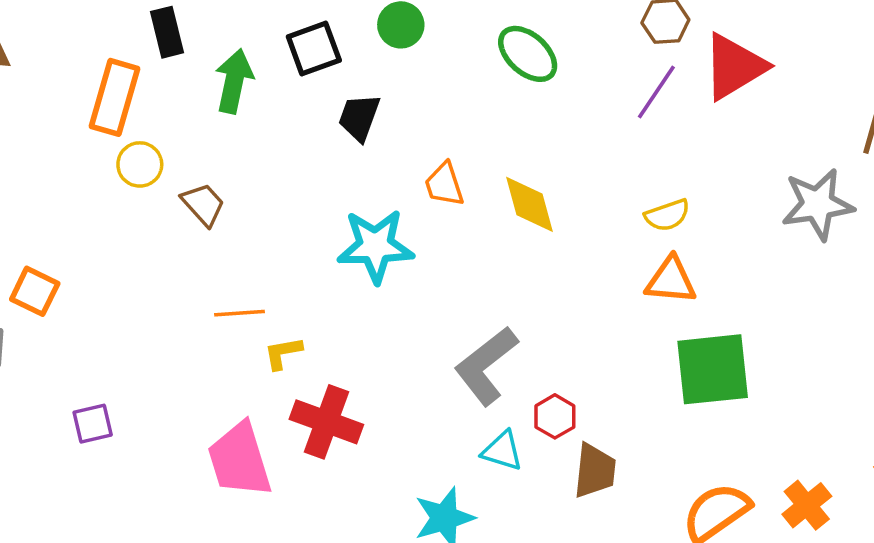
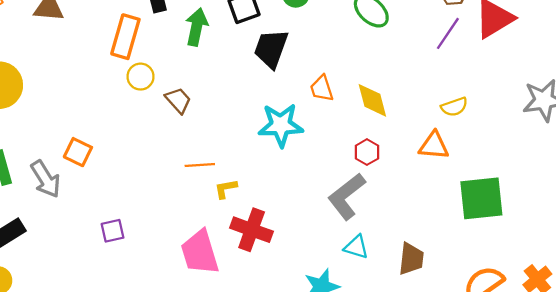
black trapezoid: (359, 117) -> (271, 49), size x1.4
orange triangle: (671, 280) -> (434, 146), moved
red hexagon: (555, 416) -> (367, 152), moved

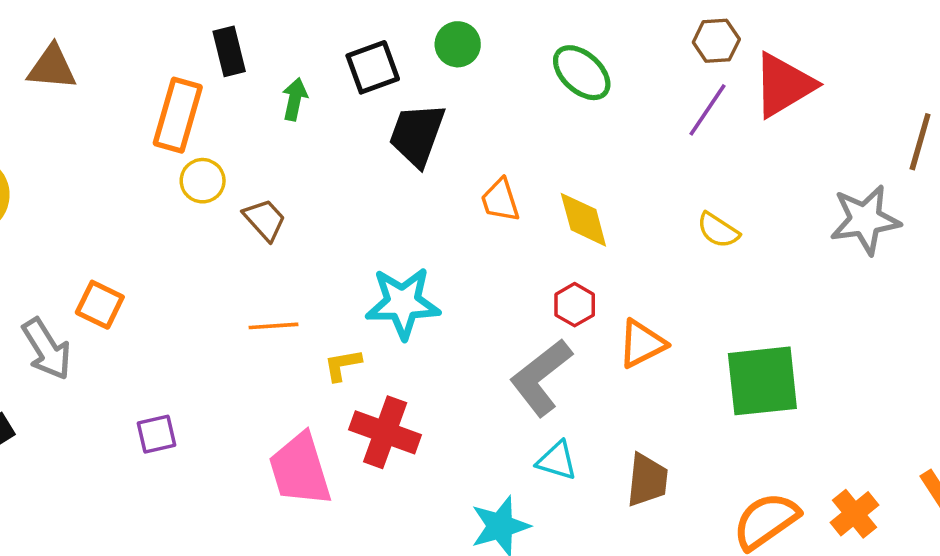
green arrow: (197, 27) -> (295, 99), size x0.7
yellow semicircle: (454, 107) -> (718, 230), turned 52
cyan star: (281, 125) -> (403, 303), moved
orange triangle: (434, 146) -> (642, 344), moved, turned -32
orange line: (200, 165) -> (273, 326), moved

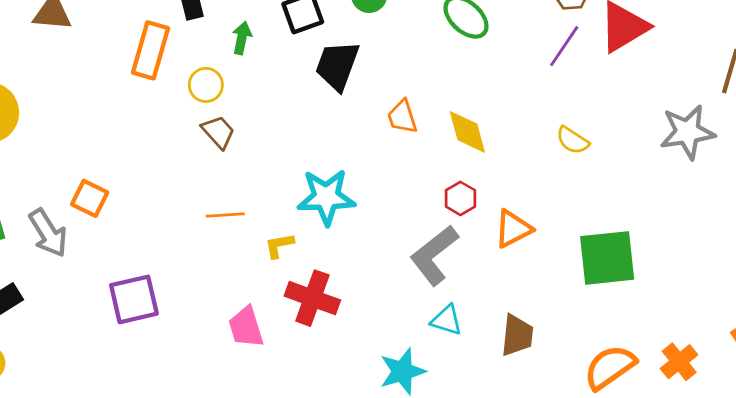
yellow circle: (203, 181) -> (206, 85), moved
purple square: (157, 434) -> (134, 299), size x1.6
pink trapezoid: (300, 469) -> (246, 327), size x0.7

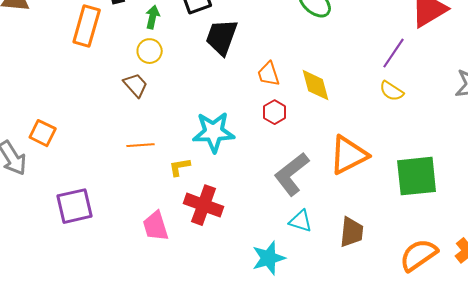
purple line: (564, 46) -> (394, 53), moved
yellow circle: (206, 85) -> (150, 51), moved
red hexagon: (460, 198) -> (275, 112), moved
orange triangle: (513, 229) -> (349, 155), size x1.4

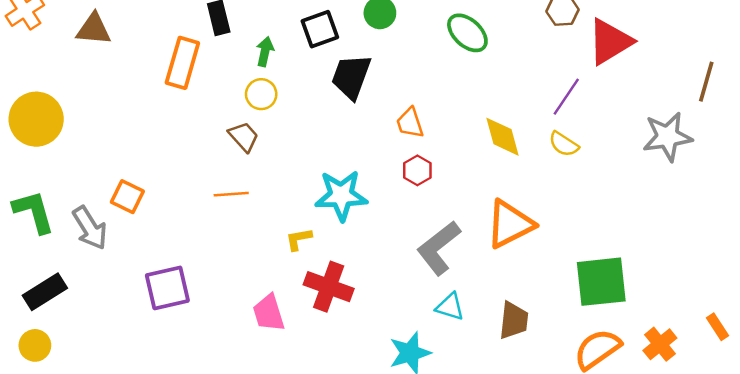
yellow diamond: (316, 85) -> (502, 137), moved
orange line: (141, 145) -> (231, 194), moved
green square: (417, 176) -> (601, 282), moved

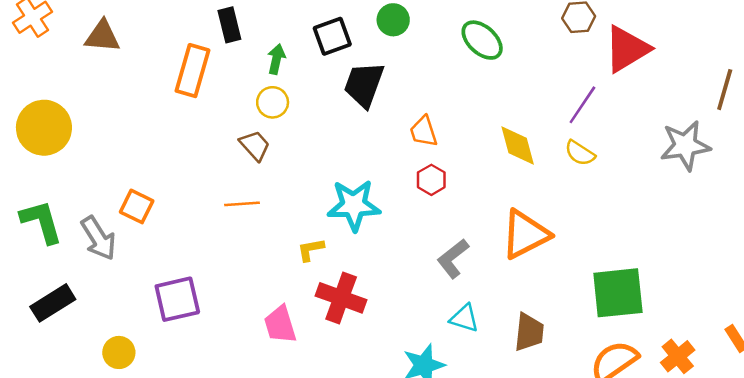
gray L-shape: (439, 248) -> (453, 259), size x0.7
yellow circle: (35, 345) -> (119, 352), moved

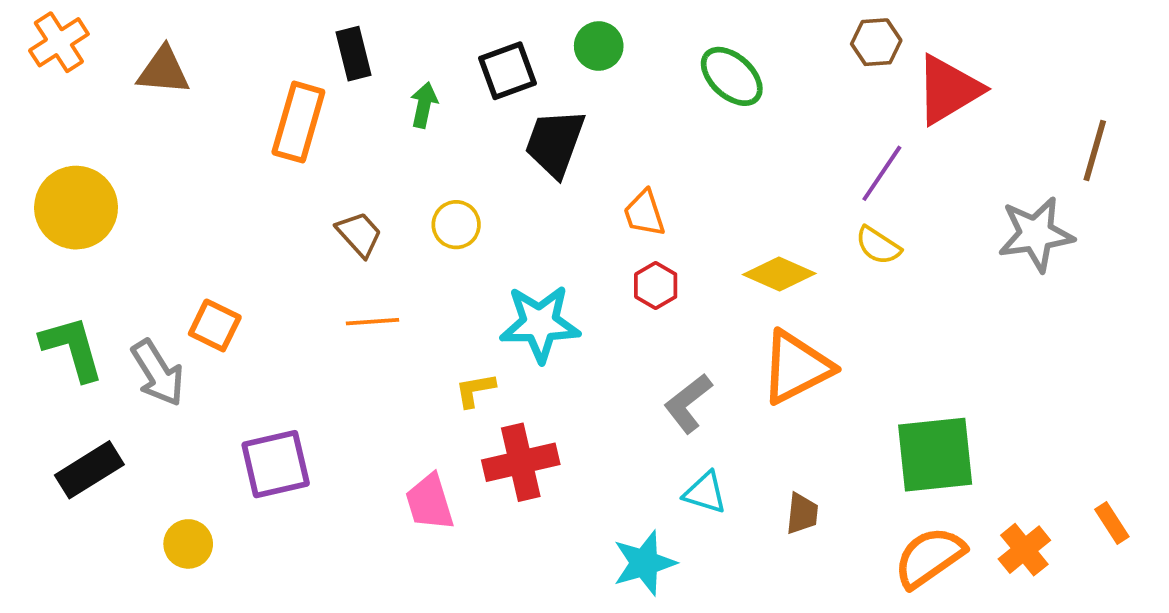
yellow circle: (273, 102) -> (456, 225), moved
brown trapezoid: (255, 145) -> (359, 234), moved
yellow diamond: (518, 145) -> (779, 274), moved, turned -51
red cross: (341, 298) -> (521, 462), turned -33
brown trapezoid: (529, 332) -> (802, 514), size x0.7

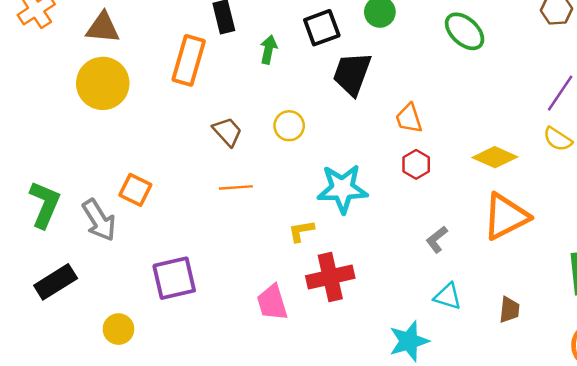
yellow circle: (76, 208) -> (103, 83), moved
green L-shape: (72, 348) -> (45, 204), turned 39
gray L-shape: (688, 403) -> (437, 239), size x0.7

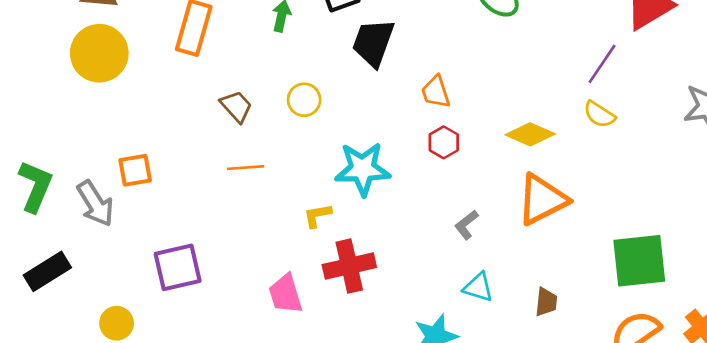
orange square: (135, 190) -> (135, 170), turned -36

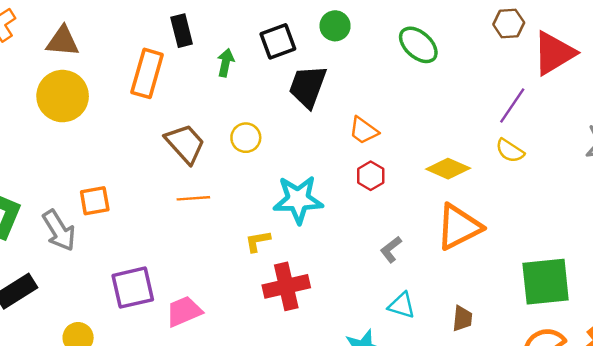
orange trapezoid: (436, 92) -> (364, 131), turned -36
brown trapezoid: (236, 106) -> (185, 144), size x1.4
pink trapezoid: (285, 294) -> (184, 311), moved, turned 84

